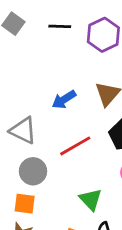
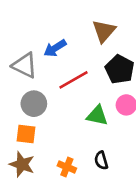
blue arrow: (64, 100) -> (55, 48), moved
green triangle: (91, 199) -> (97, 116), moved, turned -35

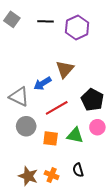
brown triangle: (104, 31) -> (65, 69), moved
orange square: (26, 134) -> (51, 138), moved
brown star: (22, 164) -> (28, 176), moved

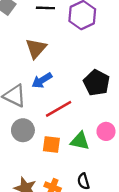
brown triangle: (65, 69) -> (36, 48), moved
black pentagon: (92, 100) -> (96, 83), moved

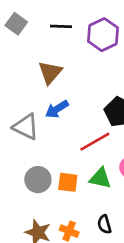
red line: (59, 109) -> (95, 142), moved
gray circle: (23, 130) -> (38, 180), moved

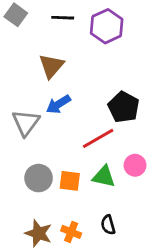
gray triangle: (26, 127) -> (26, 123), turned 40

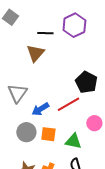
black line: (63, 18) -> (45, 33), moved
blue arrow: (58, 104) -> (40, 109), moved
green triangle: (104, 177) -> (73, 141), moved

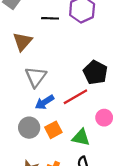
brown triangle: (35, 53) -> (22, 42), moved
gray triangle: (17, 93) -> (36, 77), moved
orange square: (48, 134) -> (53, 130), turned -35

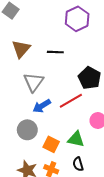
black line: (50, 18) -> (55, 52), moved
orange square: (53, 130) -> (51, 144), moved, turned -35

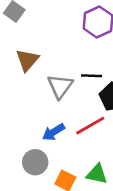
black line: (55, 52) -> (92, 76), moved
gray triangle: (33, 82) -> (60, 86), moved

